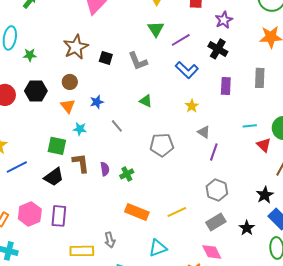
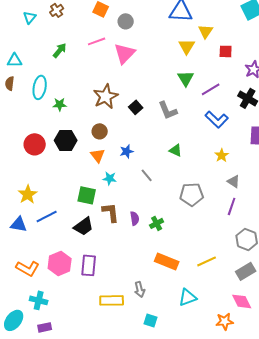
black square: (106, 58) -> (136, 107), turned 32
purple line: (214, 152) -> (232, 206), moved

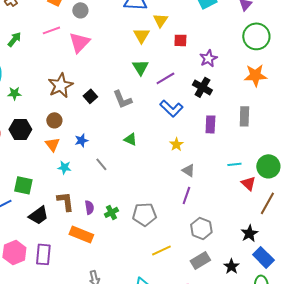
gray pentagon: (192, 194) -> (144, 214), moved
green square: (87, 195) -> (23, 185), moved
orange rectangle: (167, 261) -> (81, 234), moved

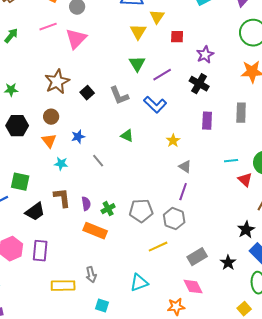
blue L-shape: (171, 108) -> (155, 105), moved
gray hexagon: (201, 228) -> (174, 219), moved
orange rectangle: (81, 234) -> (95, 231), moved

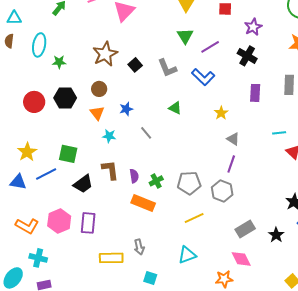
yellow line: (158, 247) -> (194, 218), moved

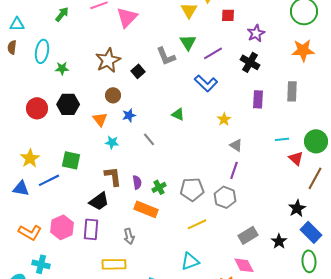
gray L-shape: (167, 68) -> (166, 56), moved
brown circle: (99, 89) -> (113, 95), moved
black trapezoid: (83, 184) -> (99, 201), moved
gray arrow: (139, 247) -> (129, 236), moved

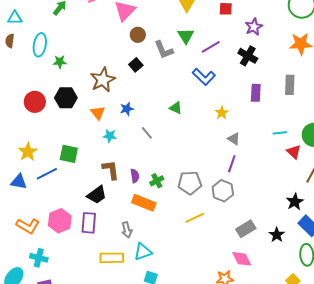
brown star: (108, 60) -> (103, 80), moved
brown circle: (113, 95) -> (138, 35), moved
cyan triangle: (190, 261) -> (143, 252), moved

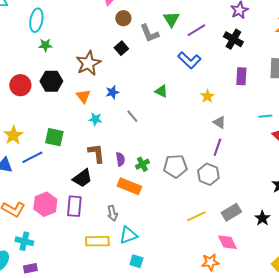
cyan ellipse: (40, 45) -> (36, 20), moved
yellow line: (195, 218) -> (196, 216), moved

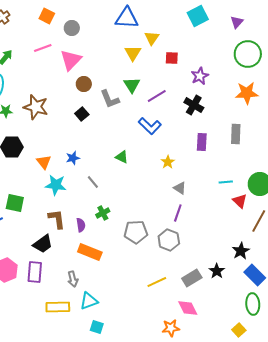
brown star: (88, 63) -> (36, 107), moved, turned -30
cyan star: (95, 119) -> (56, 185), size x1.5
green cross: (142, 164) -> (103, 213), moved
black star: (262, 218) -> (217, 271), moved

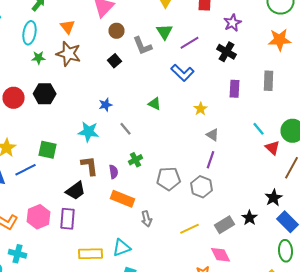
orange triangle: (44, 162) -> (68, 27), moved
cyan line: (226, 182) -> (258, 129), turned 56
gray arrow: (73, 279) -> (146, 219), moved

